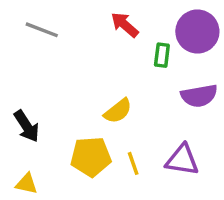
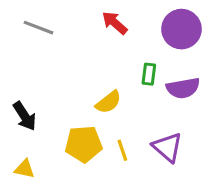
green rectangle: (162, 55) -> (149, 74), moved
purple triangle: (182, 160) -> (167, 147), turned 32

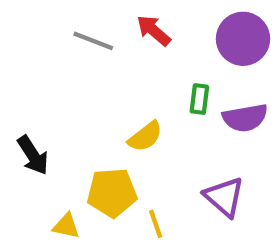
gray line: (39, 28) -> (93, 41), moved
yellow line: (122, 150) -> (156, 224), moved
yellow triangle: (25, 169) -> (66, 226), moved

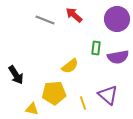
yellow line: (156, 224) -> (83, 103), moved

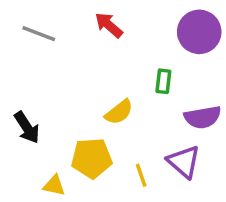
red arrow: (74, 15) -> (109, 25), moved
gray line: (45, 20) -> (39, 34), moved
purple semicircle: (118, 57) -> (203, 117), moved

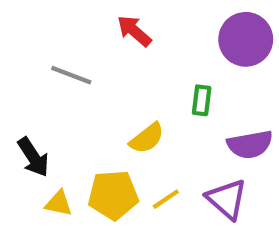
gray line: (39, 34) -> (71, 75), moved
yellow line: (141, 175) -> (166, 199), moved, turned 75
yellow triangle: (54, 185) -> (59, 203), moved

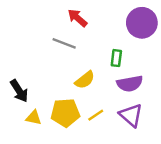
gray line: (71, 75) -> (64, 43), moved
purple semicircle: (250, 144) -> (130, 84), moved

